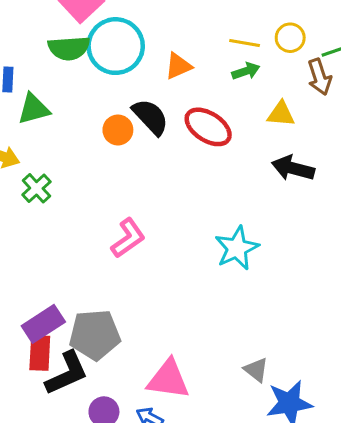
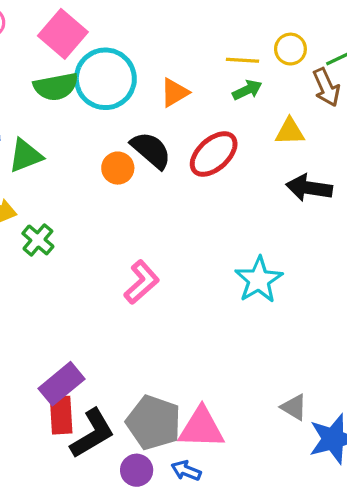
red ellipse: (208, 127) -> (214, 154), turned -69
gray pentagon: (95, 335) -> (154, 422), moved, turned 30

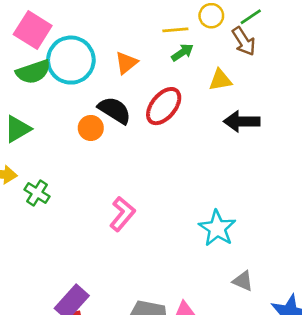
cyan star: (259, 280) -> (217, 228), moved
gray triangle: (294, 407) -> (243, 281), moved

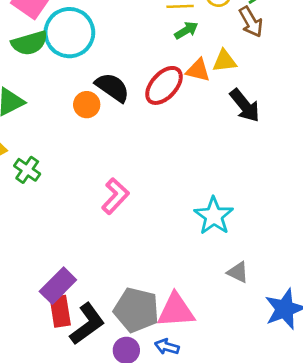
orange triangle: (126, 63) -> (198, 70), moved, turned 50
black arrow: (242, 121) -> (245, 105), turned -132

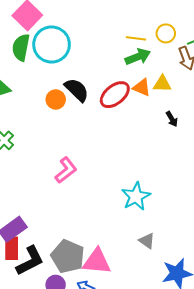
green arrow: (186, 30) -> (138, 57), size x1.4
green semicircle: (29, 43) -> (21, 47), turned 108
black arrow: (245, 105) -> (172, 119), size x0.6

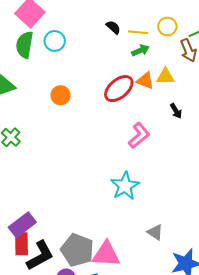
cyan circle: (52, 44) -> (55, 41), size x0.6
green arrow: (138, 57) -> (140, 50), size x0.7
black semicircle: (77, 90) -> (113, 27), moved, size x0.6
pink L-shape: (66, 170) -> (139, 135), moved
cyan star: (136, 196) -> (125, 186), moved

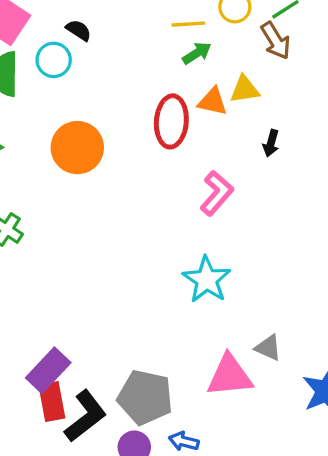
black semicircle: (113, 27) -> (79, 30), moved
red ellipse: (119, 89) -> (171, 121), turned -36
orange circle: (61, 95) -> (77, 148), size x1.6
black arrow: (176, 111) -> (271, 143), turned 56
pink triangle: (106, 254) -> (230, 376), moved

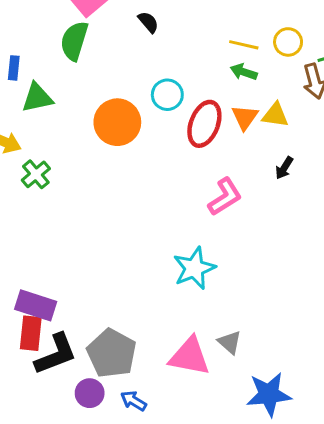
green arrow: (197, 53) -> (244, 72), turned -145
cyan circle: (54, 60) -> (167, 95), moved
orange triangle: (213, 102) -> (245, 117), turned 36
purple rectangle: (48, 370) -> (36, 305), turned 48

